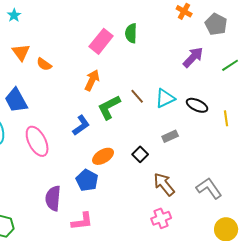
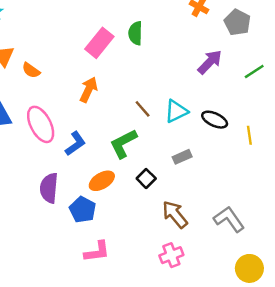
green L-shape: (109, 107) -> (123, 144), moved
pink ellipse: (37, 141) -> (41, 124), moved
purple semicircle: (53, 198) -> (49, 188), moved
pink L-shape: (82, 221) -> (97, 252), moved

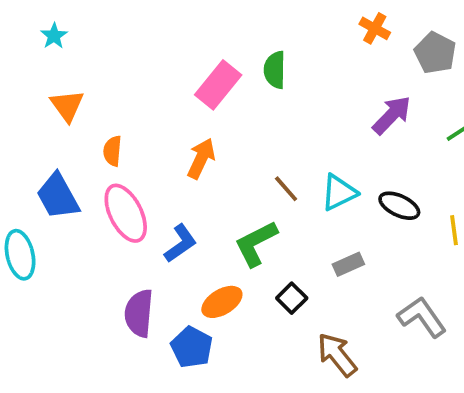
orange semicircle: (31, 70) -> (112, 151), moved, turned 60
gray L-shape: (229, 219) -> (422, 317), moved

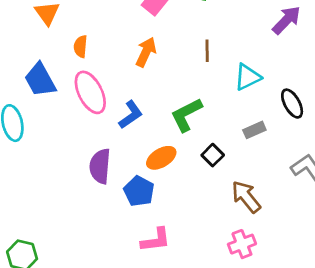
brown line: (286, 189) -> (207, 51), moved, turned 40
black ellipse: (399, 206) -> (292, 104), moved, turned 36

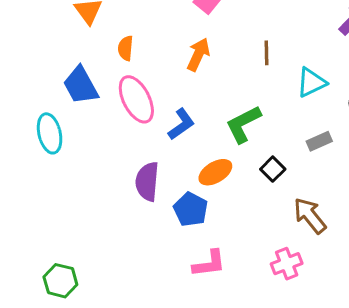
pink cross: (242, 244) -> (287, 264), moved

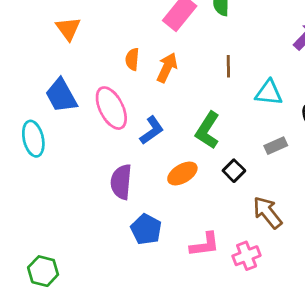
orange semicircle: (126, 48) -> (132, 59), moved
cyan triangle: (311, 82) -> (269, 93), turned 32
green L-shape: (243, 124) -> (207, 130), turned -30
blue pentagon: (191, 209) -> (146, 229), moved
pink L-shape: (209, 264) -> (205, 245), moved

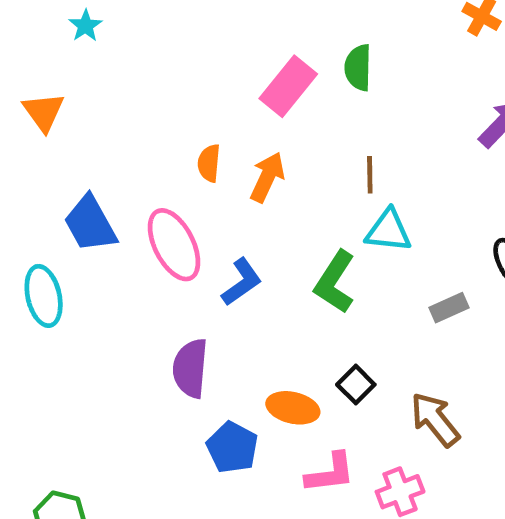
orange triangle: (68, 29) -> (44, 112), moved
cyan triangle: (269, 93) -> (388, 231), moved
black square: (234, 171) -> (356, 385), moved
orange ellipse: (182, 174) -> (293, 408), moved, turned 44

